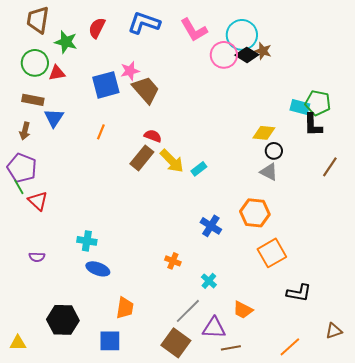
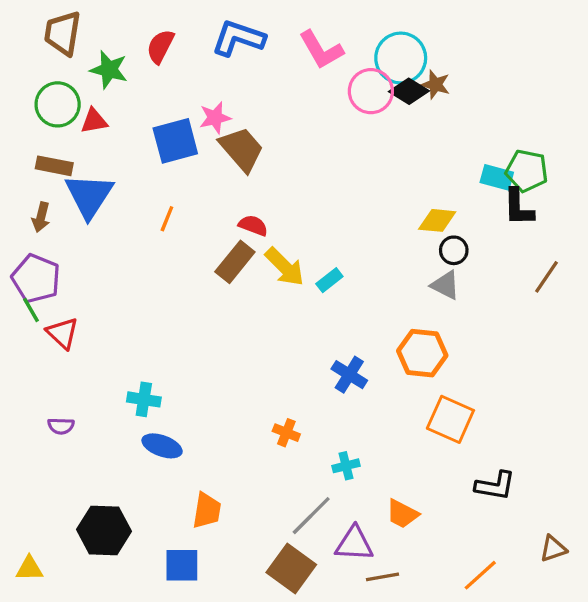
blue triangle: (54, 118) -> (89, 196), size x1.5
orange square: (272, 253) -> (450, 419), turned -36
cyan cross: (209, 281) -> (346, 466), turned 35

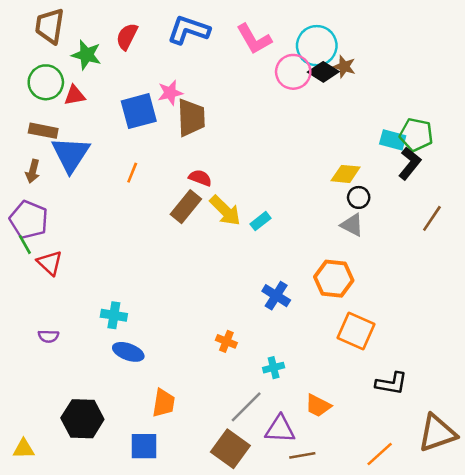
brown trapezoid: (242, 149) -> (191, 118), turned 39
black L-shape: (518, 207) -> (410, 163), turned -140
brown triangle: (553, 549) -> (437, 433), size x1.8

